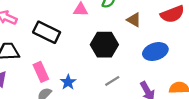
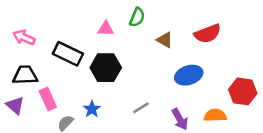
black hexagon: (104, 45) -> (106, 68), moved
pink rectangle: (41, 72) -> (48, 99), moved

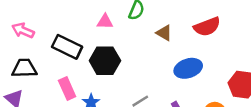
pink rectangle: (48, 99) -> (67, 88), moved

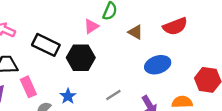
pink triangle: (105, 22) -> (91, 26), moved, turned -35
pink rectangle: (67, 88) -> (28, 87), moved

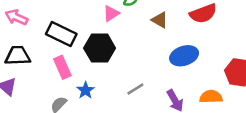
pink rectangle: (28, 87) -> (62, 67), moved

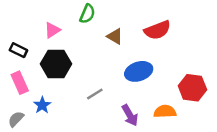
pink triangle: (111, 14) -> (52, 30), moved
black rectangle: (61, 34) -> (18, 50), size x0.6
gray line: (135, 89) -> (95, 94), moved

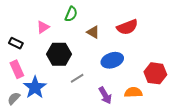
black hexagon: (56, 64) -> (59, 54), moved
blue star: (42, 105) -> (35, 87), size x1.6

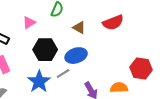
blue ellipse: (112, 60) -> (76, 56), moved
blue star: (35, 87) -> (39, 82), moved

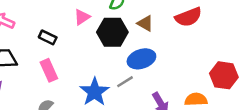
black hexagon: (45, 50) -> (112, 32), moved

